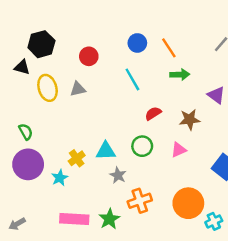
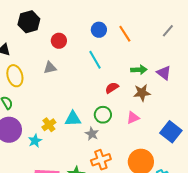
black hexagon: (41, 44) -> (29, 22), moved
green arrow: (180, 75) -> (139, 70), moved
yellow ellipse: (48, 88) -> (15, 76), moved
gray star: (118, 175) -> (92, 134), moved

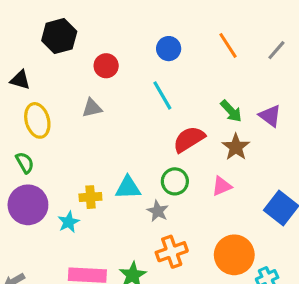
orange line: (125, 34) -> (228, 45), moved
green arrow: (139, 70) -> (231, 111), turned 49
red semicircle: (112, 88) -> (189, 139), size x1.5
brown star: (142, 93) -> (236, 147), turned -30
yellow cross: (49, 125) -> (90, 197), turned 32

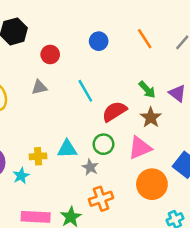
cyan line: (162, 95) -> (85, 91), moved
pink triangle: (222, 186) -> (140, 148), size x1.5
orange circle: (234, 255) -> (152, 184), moved

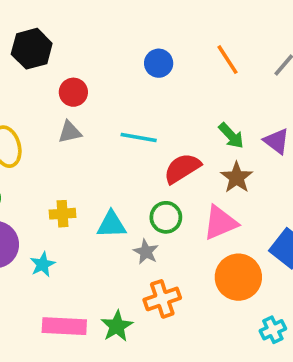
red circle: (50, 54) -> (73, 92), moved
cyan line: (85, 91) -> (139, 138), turned -50
yellow cross: (38, 156) -> (62, 214), moved

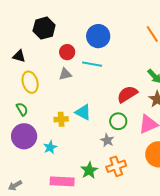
blue circle: (159, 63) -> (98, 36), moved, size x1.5
cyan line: (139, 138) -> (92, 64), moved
cyan triangle: (111, 225) -> (83, 112), moved, turned 30
green star: (117, 326) -> (89, 170), moved

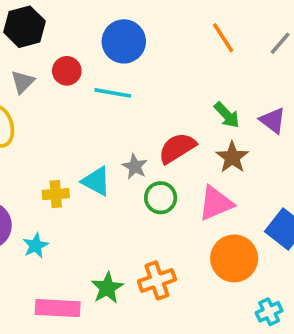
gray triangle: (65, 74) -> (23, 82), moved, turned -32
gray star: (107, 140) -> (135, 166), moved

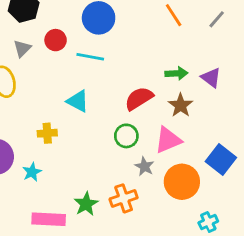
green arrow: (227, 115) -> (176, 73), turned -50
gray star: (135, 166) -> (144, 166), moved
cyan triangle: (96, 181) -> (78, 101), moved

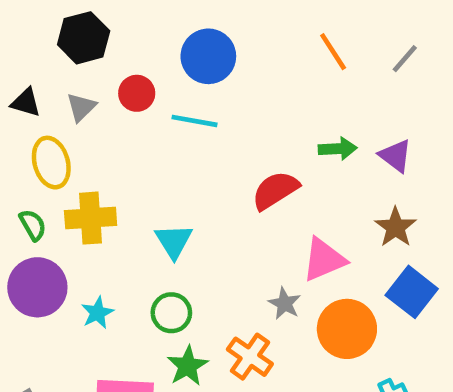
cyan triangle: (78, 101) -> (174, 241), moved, turned 30
brown star: (181, 105) -> (395, 227), moved
yellow cross: (47, 133) -> (91, 218), moved, size x1.5
green circle: (126, 136) -> (171, 313), moved
orange cross: (124, 198) -> (250, 357), turned -36

